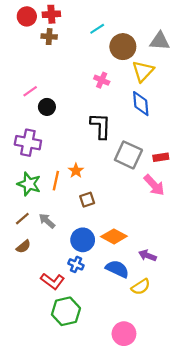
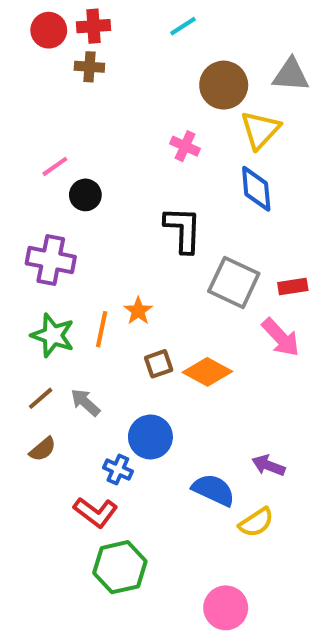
cyan line: (97, 29) -> (183, 26), moved
orange diamond: (114, 236) -> (207, 372), moved
blue cross: (76, 264) -> (118, 470), moved

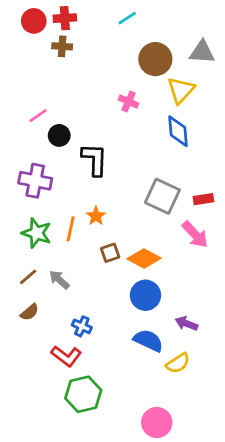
black L-shape: (183, 230) -> (95, 159), moved
blue circle: (150, 437) -> (145, 295), moved

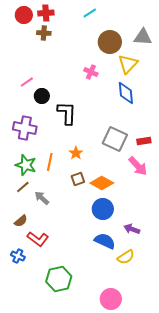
orange star: (96, 216) -> (76, 153), moved
brown line: (28, 277) -> (23, 187), moved
blue cross: (82, 326) -> (18, 256), moved
red L-shape: (66, 356) -> (38, 239), moved

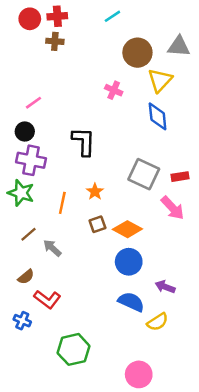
black circle: (42, 96) -> (25, 132), moved
green star: (26, 165) -> (21, 193), moved

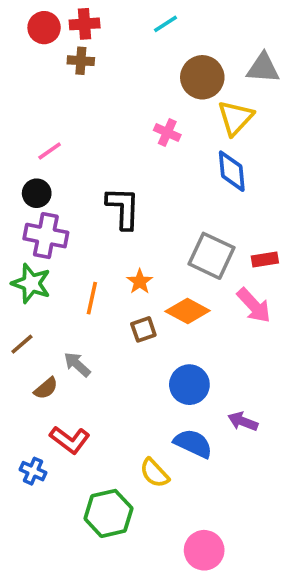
orange diamond: (127, 229) -> (188, 311), moved
brown line: (29, 234) -> (22, 344), moved
brown semicircle: (26, 277) -> (46, 388), moved
yellow semicircle: (158, 322) -> (154, 473), moved, turned 80

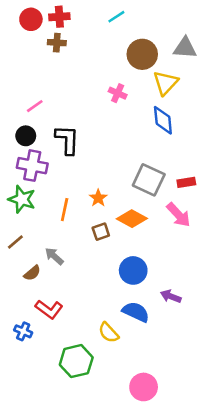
black L-shape: (123, 208) -> (67, 140), moved

